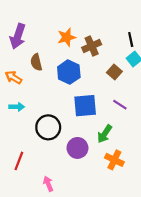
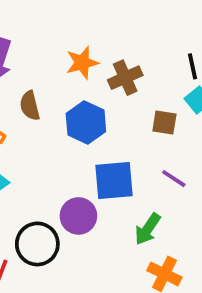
brown square: (114, 72) -> (164, 122), turned -32
black circle: (48, 127) -> (37, 244), moved
purple circle: (77, 148) -> (78, 216), moved

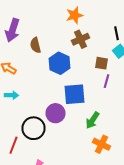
orange star: (82, 63) -> (74, 15), moved
brown semicircle: (30, 106) -> (36, 45), moved
purple line: (174, 179) -> (106, 81), moved, turned 72

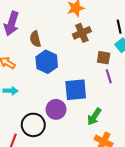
blue hexagon: (60, 63) -> (47, 62), moved
purple line: (106, 81) -> (109, 76), turned -32

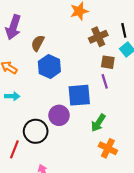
brown cross: (82, 33) -> (98, 37), moved
brown semicircle: (35, 39) -> (38, 43), turned 42
purple line: (109, 76) -> (105, 81), moved

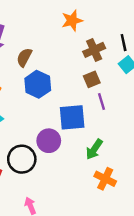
brown square: (108, 62) -> (92, 79), moved, turned -32

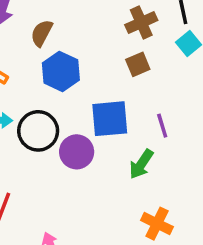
purple line: (101, 101) -> (162, 126), moved
black circle: (22, 159) -> (38, 131), moved
orange cross: (105, 179) -> (157, 224), moved

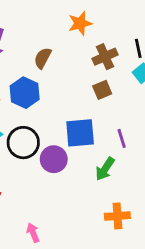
brown semicircle: (42, 33) -> (43, 58), moved
blue hexagon: (61, 71) -> (25, 93), moved
orange cross: (157, 224) -> (117, 216), turned -30

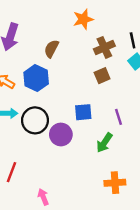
blue square: (80, 133) -> (83, 112), size x0.7

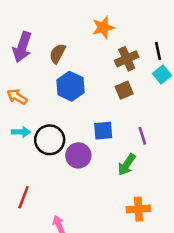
brown semicircle: (51, 49) -> (57, 54), moved
blue hexagon: (36, 78) -> (71, 86), moved

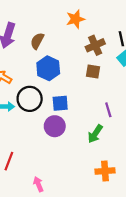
brown square: (124, 90) -> (93, 72), turned 32
blue square: (103, 131) -> (60, 103), moved
black circle: (50, 140) -> (30, 99), moved

